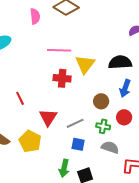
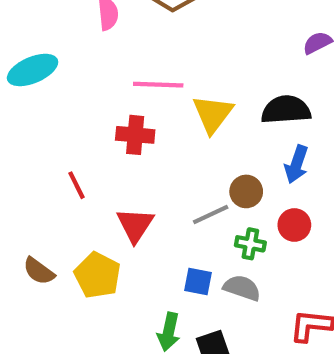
red cross: (62, 78) -> (135, 135), moved
gray line: (75, 123) -> (211, 215), moved
gray semicircle: (110, 147) -> (242, 288), moved

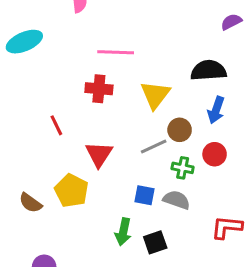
yellow triangle: (213, 114) -> (155, 95), moved
brown semicircle: (39, 271) -> (30, 203), moved

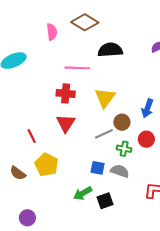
black semicircle: (208, 70) -> (110, 50), moved
red line: (56, 125) -> (32, 136), moved
red triangle: (99, 154) -> (66, 123), moved
green arrow: (123, 232) -> (83, 193), turned 48

